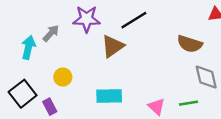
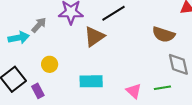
cyan arrow: (28, 47) -> (19, 38), turned 66

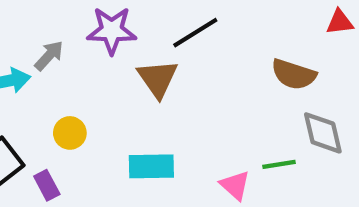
brown triangle: (94, 37) -> (158, 79), turned -30
green line: (162, 88) -> (279, 164), moved

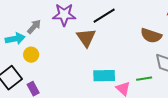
yellow circle: (70, 133) -> (31, 55), moved
cyan rectangle: (151, 166) -> (104, 76), moved

